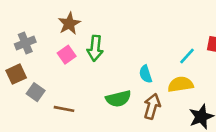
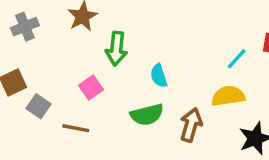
gray cross: (25, 43) -> (25, 27), moved
pink square: (67, 55) -> (91, 88), moved
cyan semicircle: (146, 74) -> (159, 76), moved

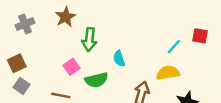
gray square: (39, 106) -> (21, 86), moved
green semicircle: (147, 115) -> (96, 80), moved

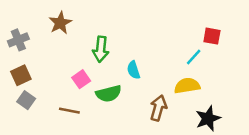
brown star: (66, 17) -> (60, 23), moved
gray cross: (25, 24) -> (18, 40), moved
red square: (200, 36) -> (212, 36), moved

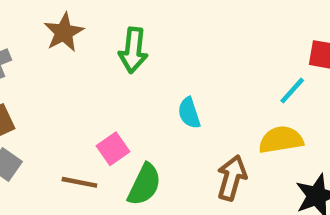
green arrow: (101, 49) -> (133, 50), moved
pink square: (81, 79) -> (113, 149), moved
green semicircle: (109, 94) -> (144, 185), moved, turned -50

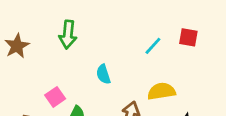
brown star: (64, 32) -> (17, 46), moved
cyan line: (292, 91) -> (153, 46), moved

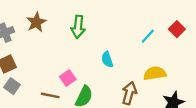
red square: (188, 37) -> (177, 29), turned 35
brown star: (17, 46) -> (36, 22), moved

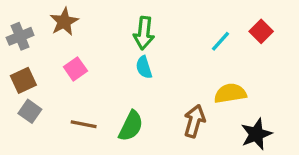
green arrow: (78, 27) -> (144, 33), moved
cyan semicircle: (107, 59) -> (144, 67), moved
pink square: (68, 78) -> (75, 69), moved

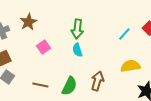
pink square: (75, 69) -> (43, 47), moved
brown arrow: (194, 121) -> (97, 81), moved

